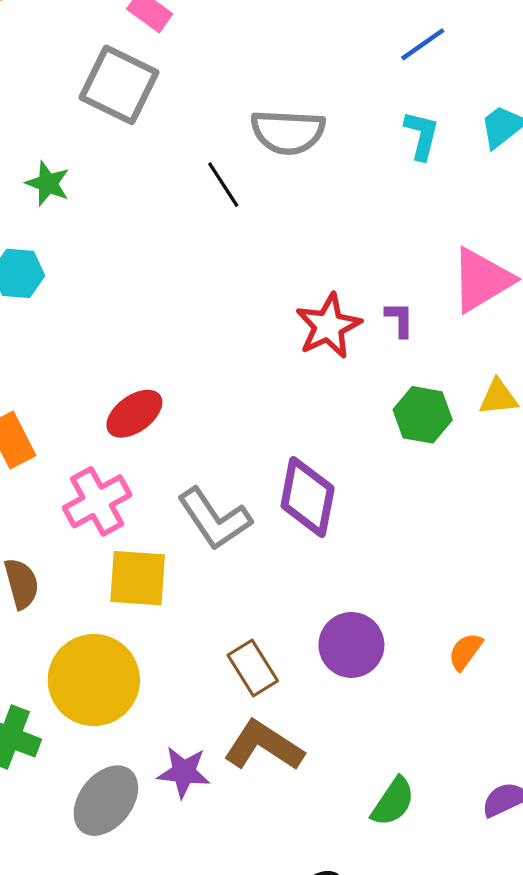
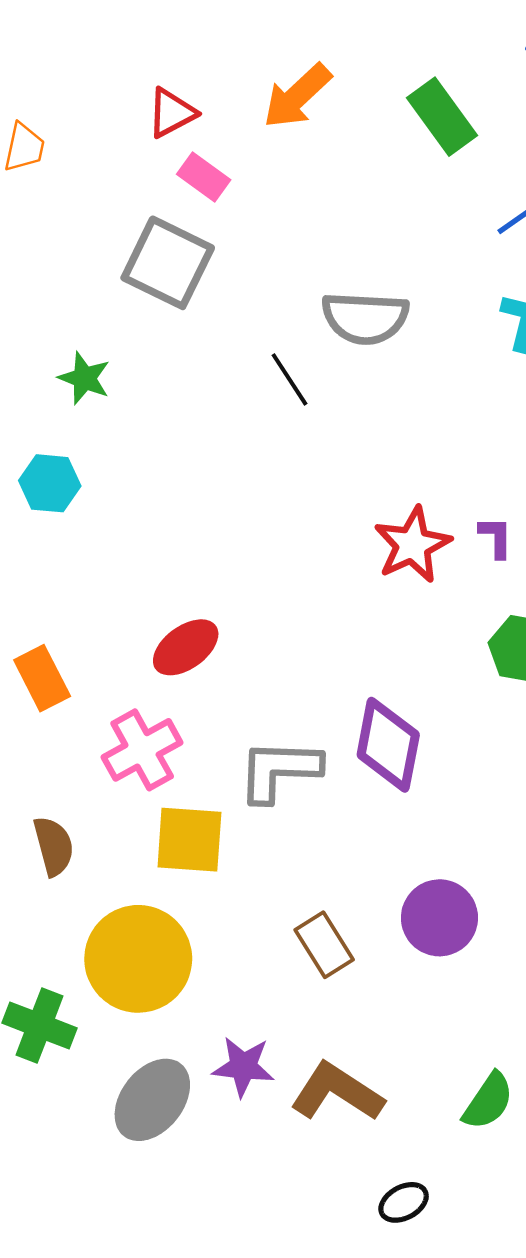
gray L-shape: (214, 519) -> (279, 770), turned 126
brown L-shape: (264, 746) -> (337, 1092), moved

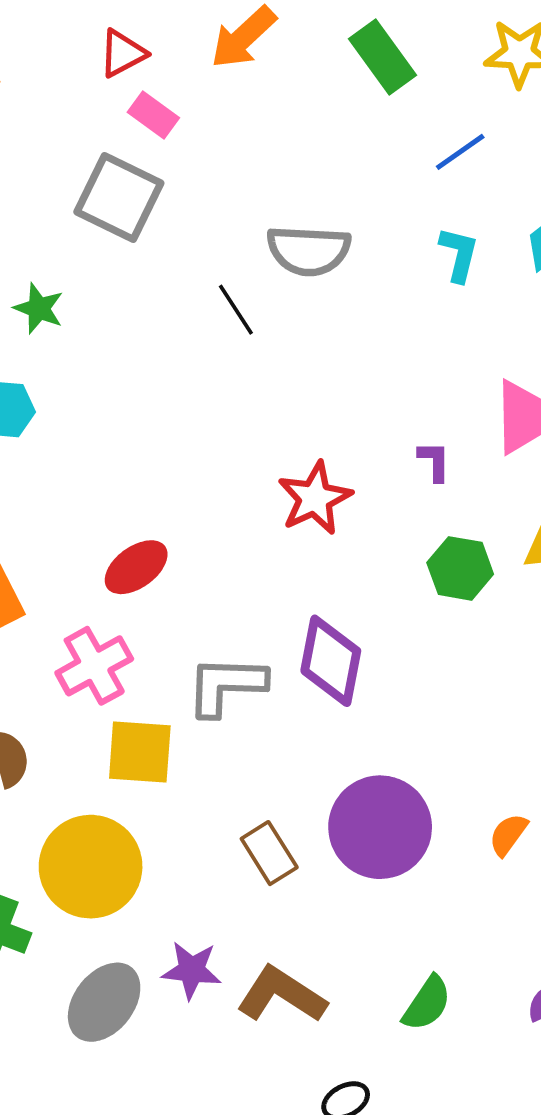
red star: (413, 545) -> (315, 498), moved
purple circle: (439, 918) -> (380, 827), size x1.4

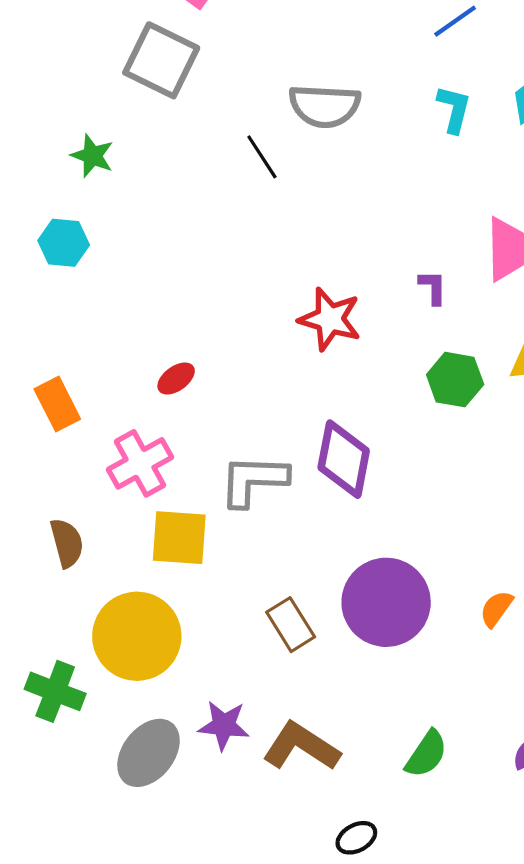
red star: (315, 498) -> (330, 319), turned -30
red ellipse: (136, 567) -> (176, 379), size x0.7

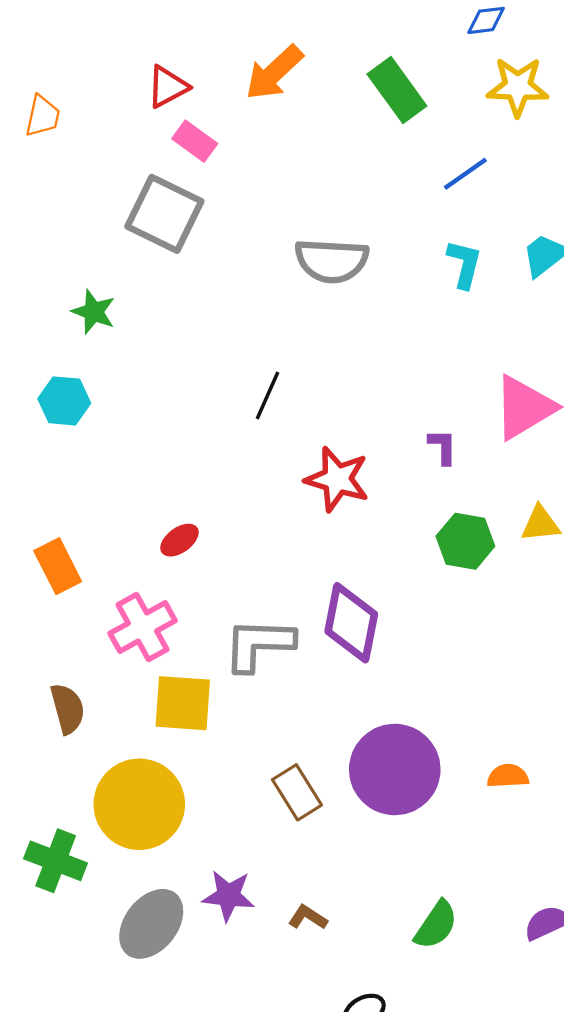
black line: (262, 157) -> (268, 395), moved, turned 57
orange semicircle: (496, 609) -> (508, 776), turned 51
brown L-shape: (301, 747) -> (308, 917), size x0.5

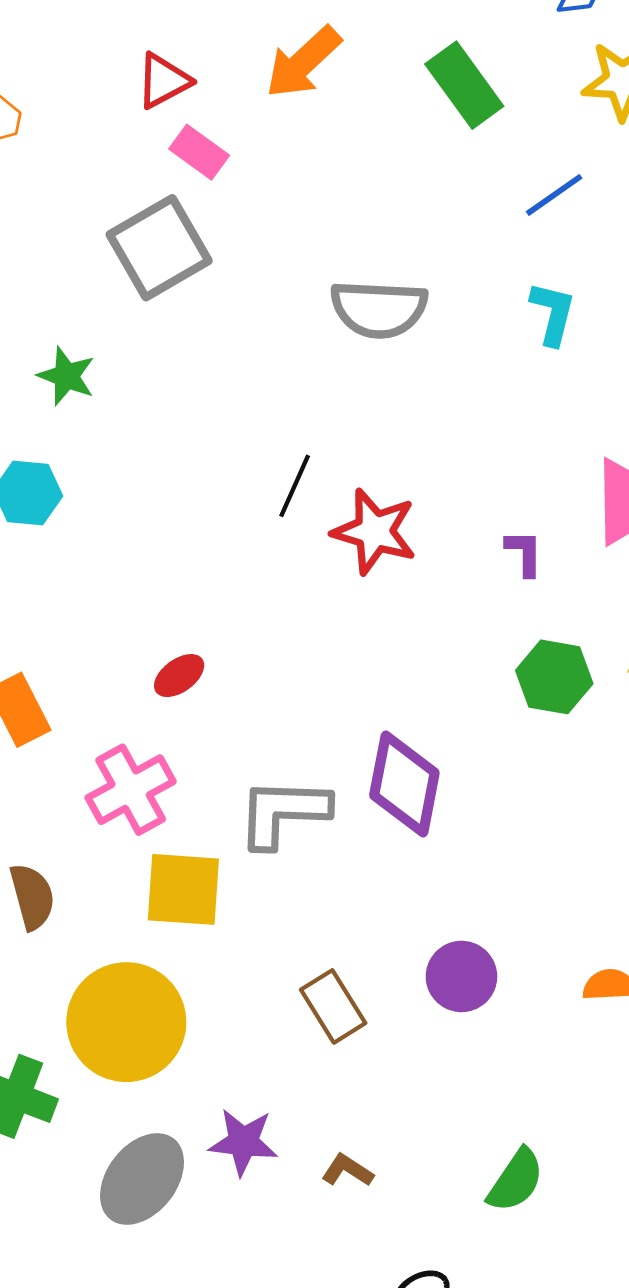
gray square: (164, 214) -> (159, 248), turned 34
red star: (337, 479) -> (374, 532), moved
purple circle: (395, 769) -> (461, 976), size x0.6

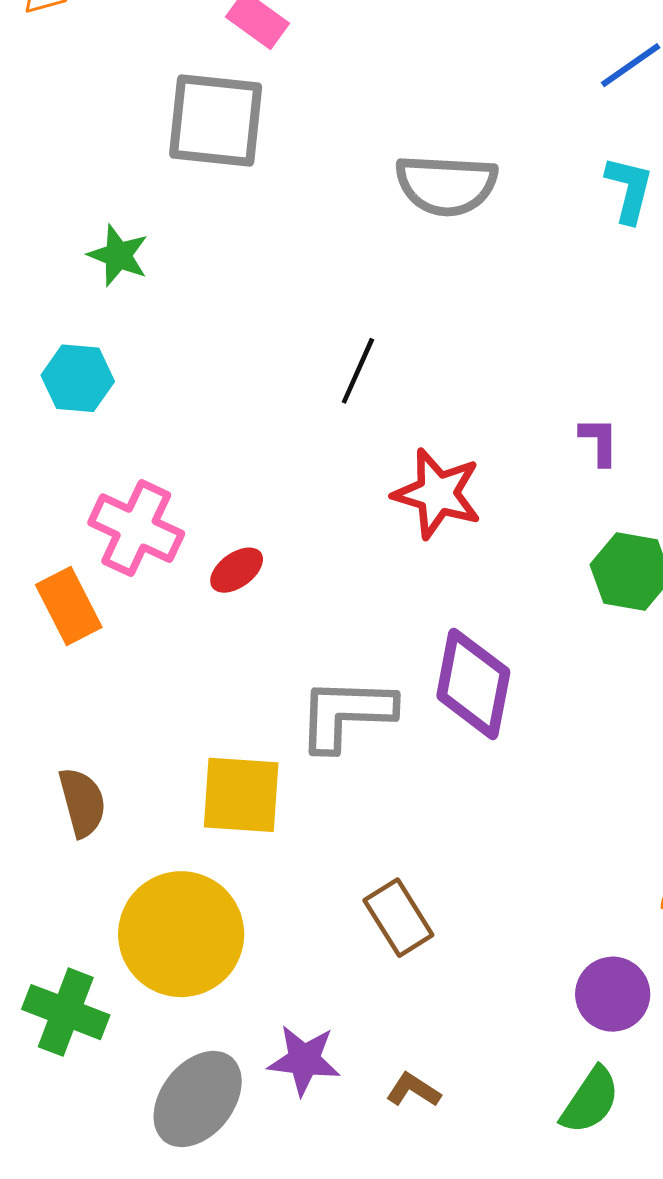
gray square: (159, 248) -> (216, 121), turned 36
red star: (374, 532) -> (437, 494), moved
pink cross: (131, 790) -> (136, 528), moved, turned -36
purple circle: (461, 976) -> (613, 994), moved

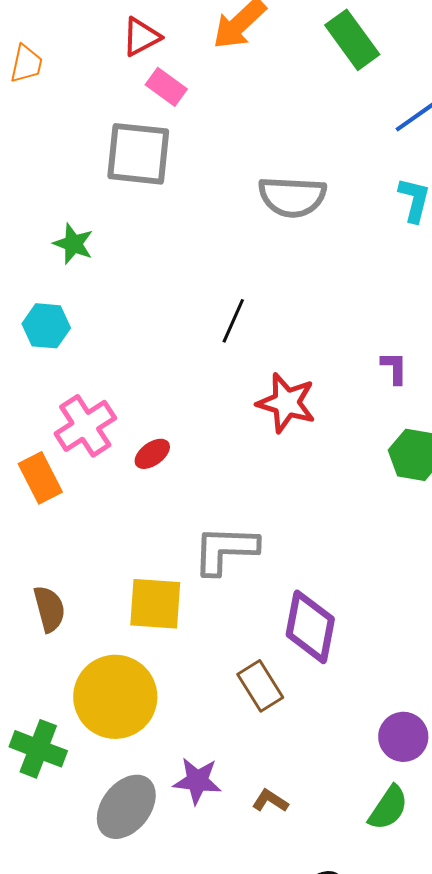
pink cross: (136, 528) -> (85, 426), turned 32
purple diamond: (473, 684) -> (310, 627), moved

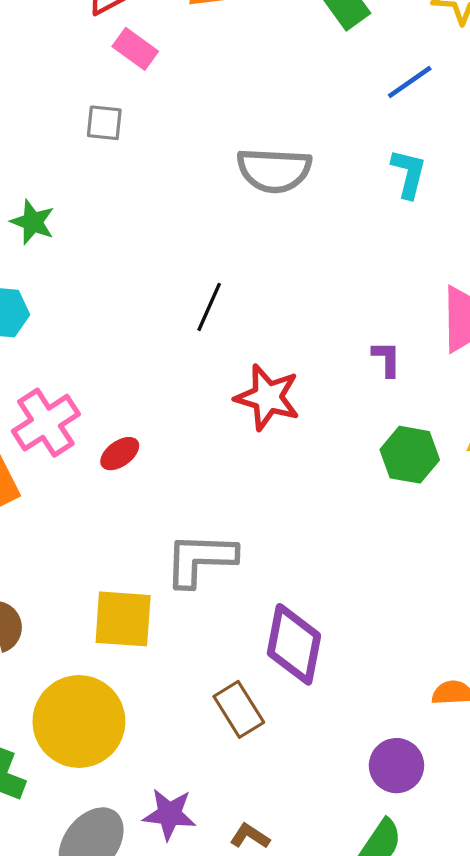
gray square: (138, 154) -> (104, 123), size x0.5

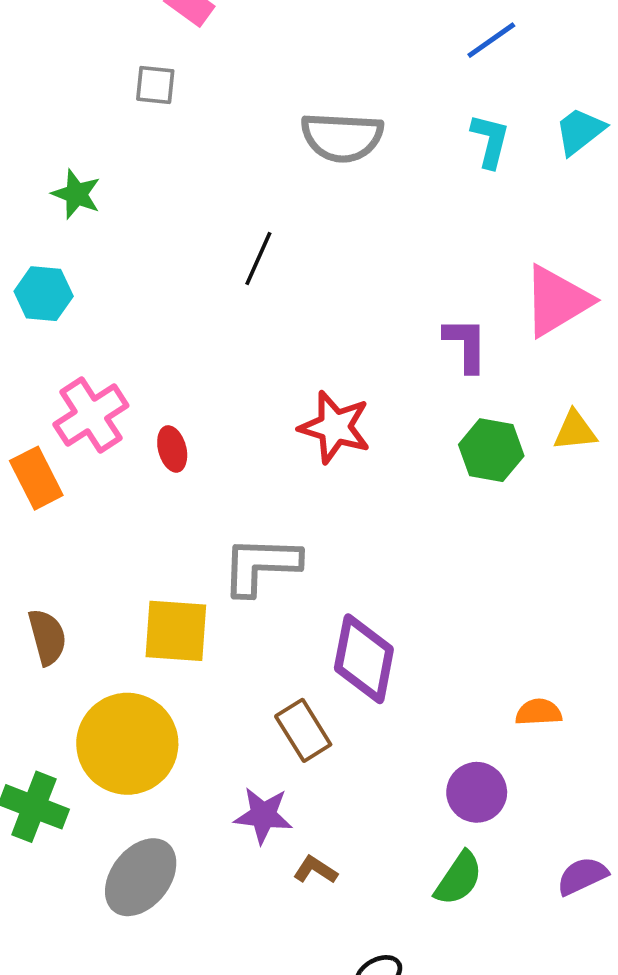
black line: (209, 307) -> (258, 258), moved
purple L-shape: (387, 359) -> (466, 345), size x1.4
red star: (267, 397) -> (335, 427), moved
red ellipse: (120, 454) -> (172, 449), turned -69
purple star: (169, 814) -> (263, 815), moved

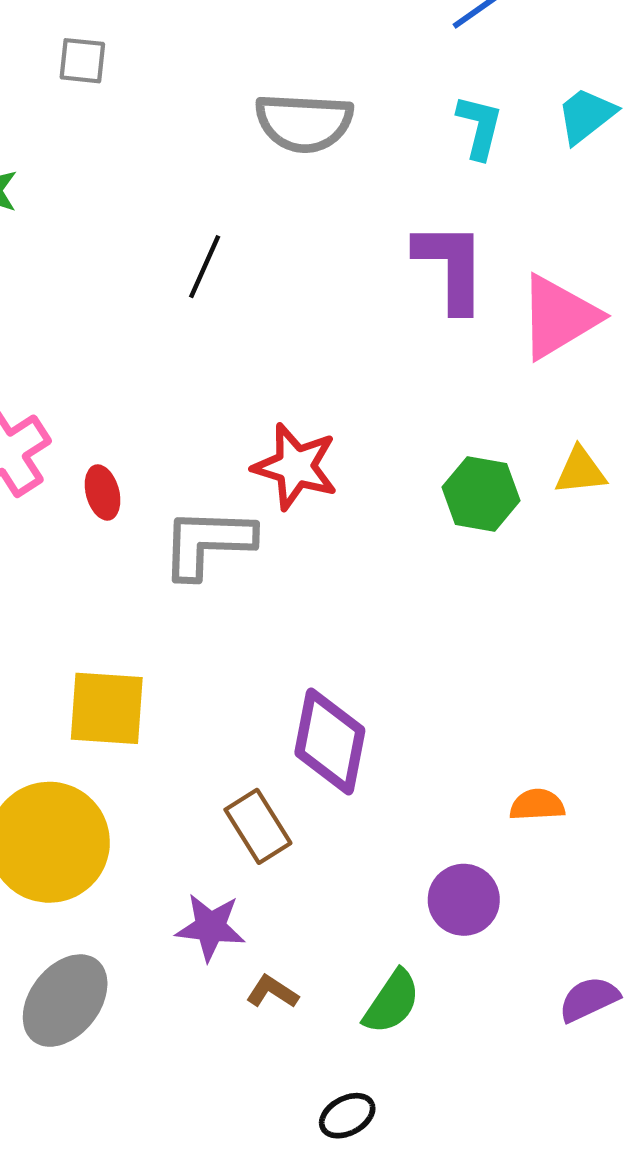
purple L-shape: (466, 345) -> (451, 267), moved, size x1.4
gray L-shape: (261, 565) -> (208, 543), moved
green semicircle: (459, 878) -> (392, 1002), moved

